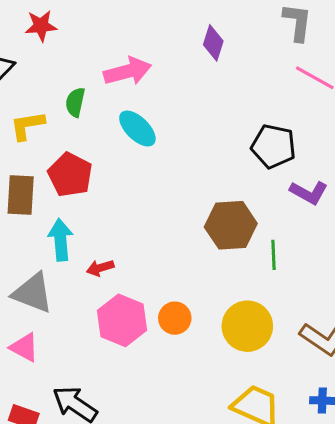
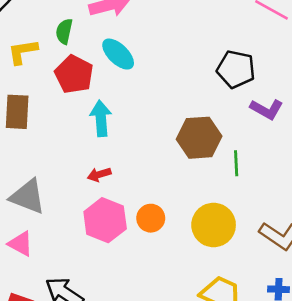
red pentagon: (70, 175) -> (74, 74), moved
cyan arrow: (61, 240) -> (101, 118), moved
red arrow: (100, 268) -> (99, 175), moved

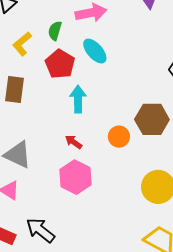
yellow L-shape: (23, 52) -> (22, 44), turned -35
red arrow: (99, 175) -> (74, 142), turned 48
orange circle: (151, 218) -> (119, 137), moved

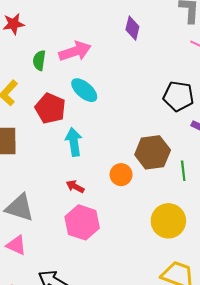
green semicircle: (55, 31) -> (39, 60), moved

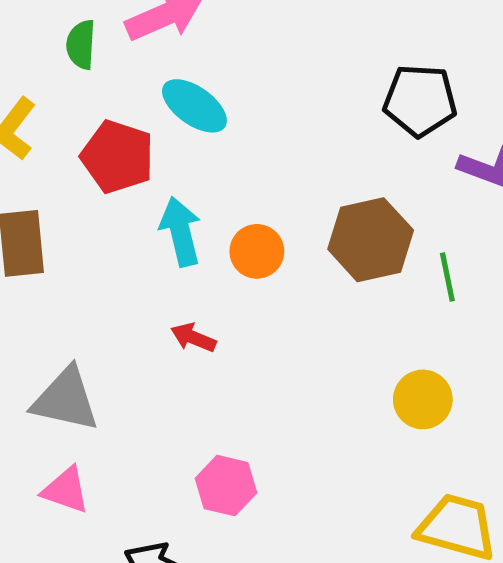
orange circle: (121, 175) -> (257, 251), moved
yellow circle: (168, 221) -> (423, 399), size x0.7
pink hexagon: (82, 222) -> (226, 486), moved, size x0.7

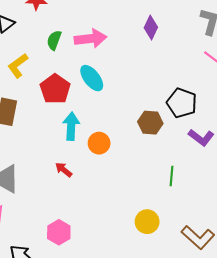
brown hexagon: (371, 240) -> (150, 123), moved, size x0.7

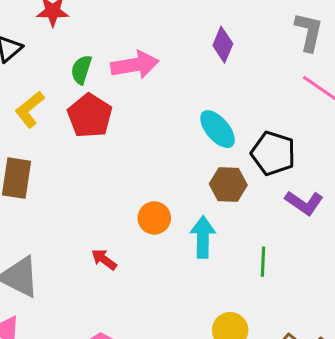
cyan ellipse: (92, 78) -> (218, 129), moved
red pentagon: (55, 89) -> (90, 116), moved
cyan arrow: (71, 126) -> (203, 237), moved

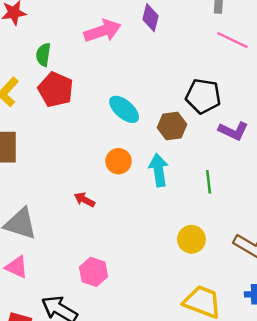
pink arrow: (135, 65) -> (103, 31), moved
cyan ellipse: (218, 129) -> (124, 109), moved

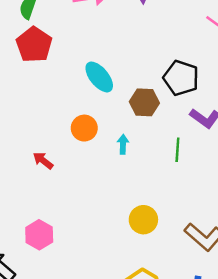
cyan arrow: (159, 170) -> (123, 144), size x0.6
green line: (209, 182) -> (177, 150), moved

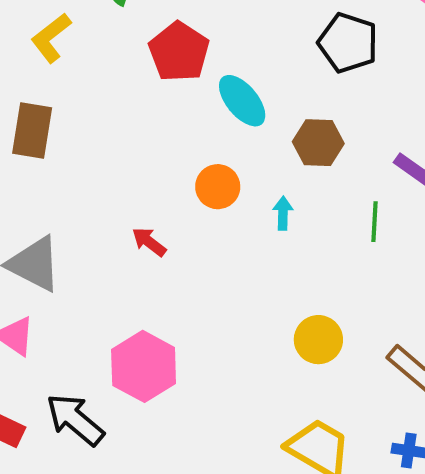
red pentagon: (34, 45) -> (179, 52), moved
black pentagon: (181, 78) -> (348, 43), moved
pink hexagon: (39, 235) -> (144, 366), size x1.4

